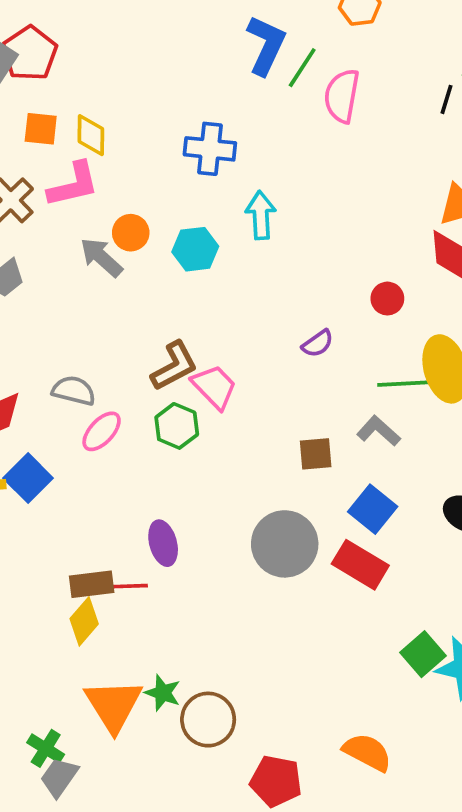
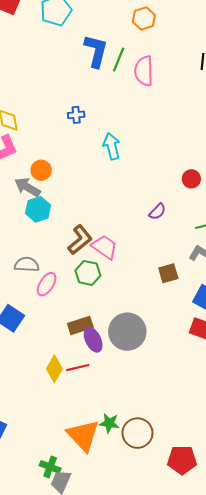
blue cross: (210, 149) -> (76, 115), size x0.6
cyan hexagon: (195, 249) -> (38, 209), moved
gray circle: (285, 544) -> (127, 332), moved
brown rectangle: (92, 584) -> (80, 325), moved
yellow diamond: (84, 621) -> (54, 369), moved

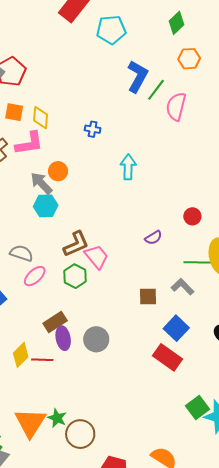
blue cross: (76, 115) -> (93, 129), moved
brown rectangle: (80, 325) -> (55, 322), turned -30
gray circle: (127, 332) -> (96, 339), size x0.7

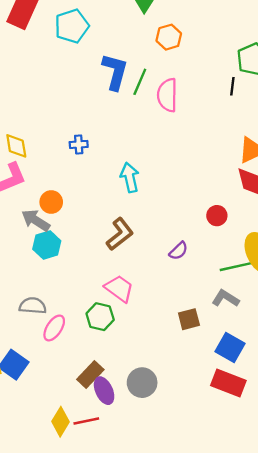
brown L-shape: (76, 244) -> (120, 234), moved

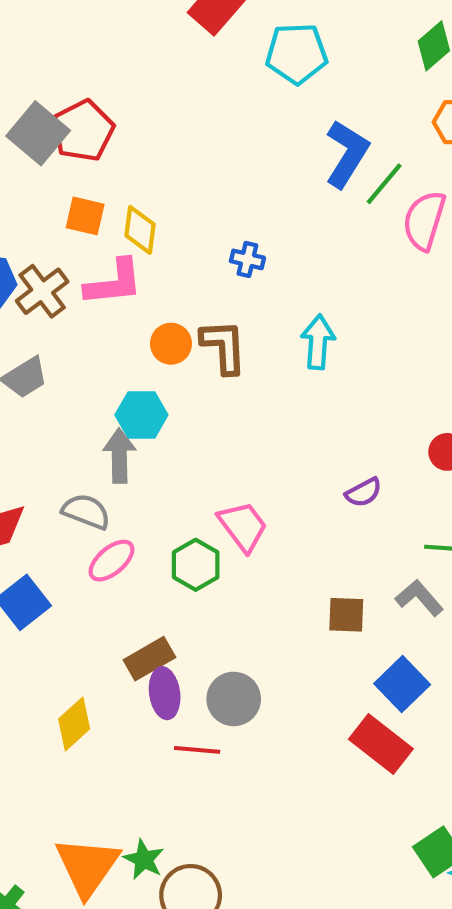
gray arrow: (36, 220) -> (119, 456), moved, turned 40
brown L-shape: (120, 234) -> (224, 347), moved, turned -72
red line: (86, 421) -> (197, 750), moved

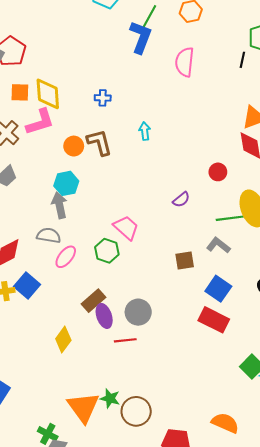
green line: (384, 184) -> (150, 16), moved
yellow diamond: (140, 230) -> (48, 94), size x1.4
cyan arrow: (318, 342) -> (145, 131), size x0.7

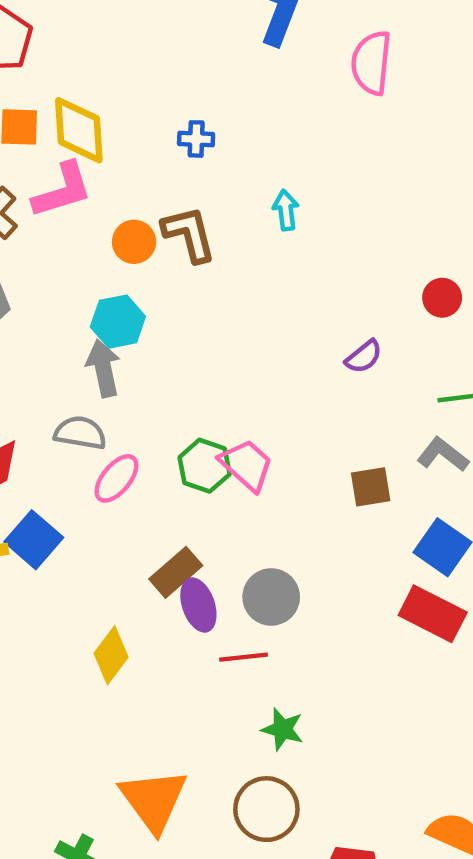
pink trapezoid: (126, 228) -> (247, 465), moved
green star: (110, 398) -> (283, 729), moved

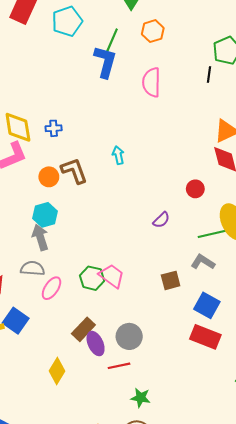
blue cross: (196, 139) -> (54, 128), moved

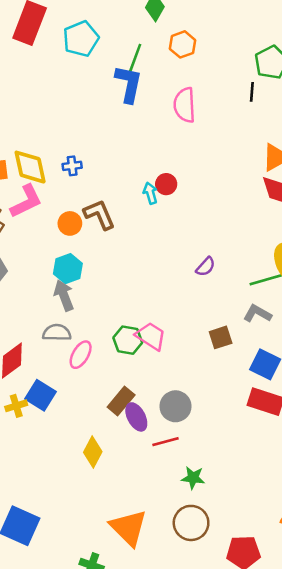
red circle: (195, 189) -> (166, 184), moved

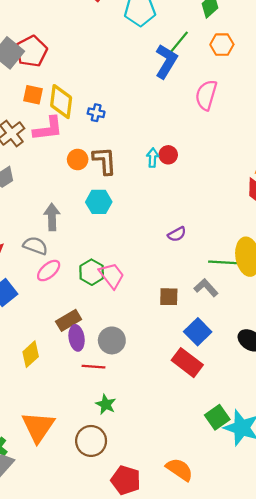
cyan hexagon: (68, 269) -> (99, 202), moved

